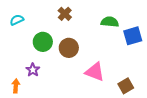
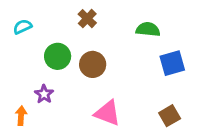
blue square: (133, 36) -> (172, 63), moved
pink triangle: (95, 72) -> (107, 113), moved

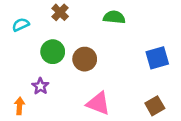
brown cross: (87, 19) -> (60, 12), moved
green semicircle: (148, 29) -> (114, 17), moved

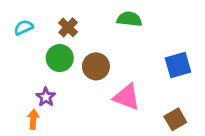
brown cross: (60, 12) -> (68, 27), moved
pink triangle: (98, 103) -> (127, 97), moved
orange arrow: (19, 106) -> (33, 119), moved

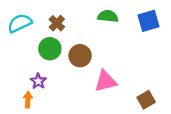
cyan semicircle: (24, 27) -> (20, 23), size x1.5
blue square: (178, 65) -> (148, 21), moved
pink triangle: (127, 97) -> (106, 81), turned -35

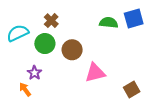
green semicircle: (108, 16) -> (109, 23), moved
cyan semicircle: (20, 23) -> (18, 33), moved
orange arrow: (28, 100) -> (25, 89), turned -40

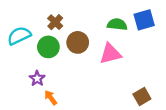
brown circle: (72, 50) -> (78, 42), moved
pink triangle: (95, 73) -> (110, 54), moved
orange arrow: (25, 89) -> (51, 98), moved

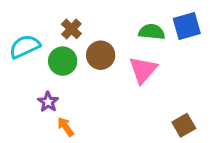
pink triangle: (110, 54) -> (143, 70), turned -35

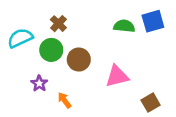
brown circle: (101, 55) -> (79, 60), moved
pink triangle: (143, 70) -> (117, 76), moved, turned 35
orange arrow: (66, 127) -> (64, 100), moved

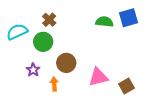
brown circle: (79, 60) -> (66, 63), moved
pink triangle: (117, 76) -> (98, 77), moved
orange arrow: (64, 100) -> (54, 84), turned 32

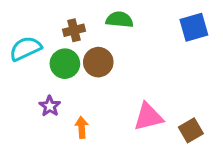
brown cross: (49, 20) -> (74, 30), turned 32
green semicircle: (104, 22) -> (120, 20), moved
brown circle: (66, 63) -> (98, 62), moved

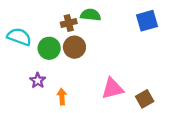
brown cross: (74, 30) -> (69, 23), moved
cyan semicircle: (25, 48) -> (19, 37), turned 45

